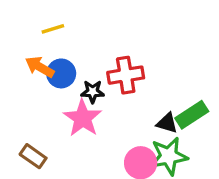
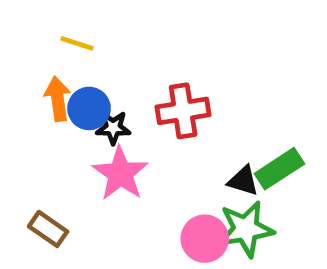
yellow line: (53, 29) -> (77, 43), turned 35
orange arrow: (40, 67) -> (58, 99), turned 52
black star: (93, 92) -> (113, 128), moved

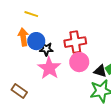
pink circle: (205, 239) -> (79, 62), moved

